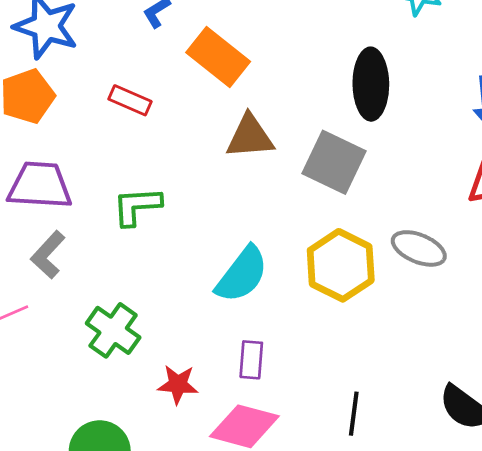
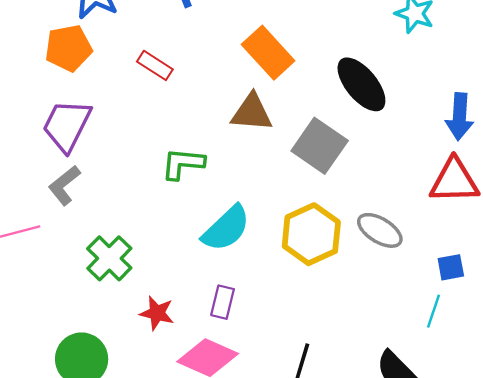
orange rectangle: (218, 57) -> (268, 53), moved
black ellipse: (371, 84) -> (361, 84), turned -48
purple trapezoid: (40, 185) -> (67, 125), turned -76
green L-shape: (137, 206) -> (183, 164), moved

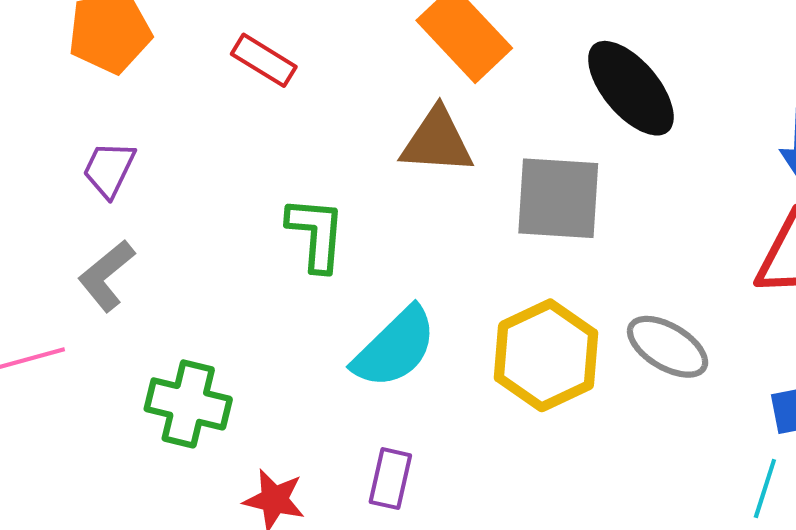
purple trapezoid: (67, 125) -> (109, 169), size x0.6
gray square: (320, 146) -> (558, 198), turned -30
green L-shape: (183, 164) -> (316, 234), turned 90
green cross: (109, 258) -> (188, 404), turned -30

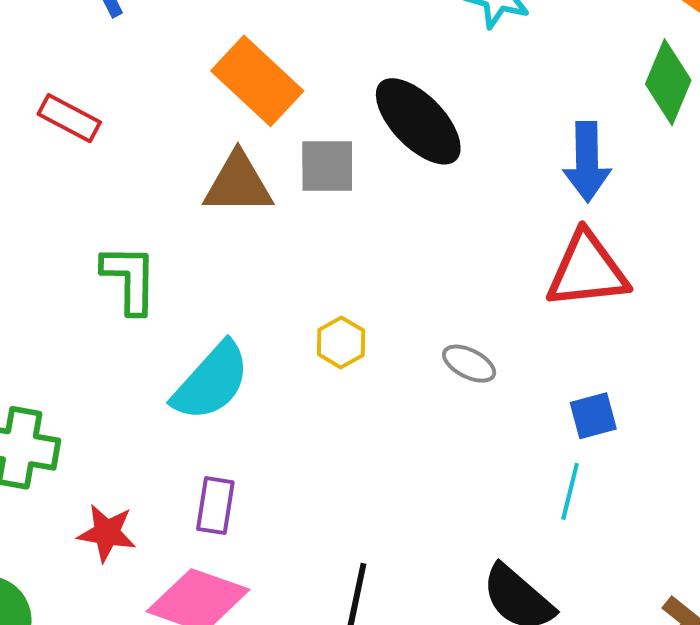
gray square: (558, 198) -> (327, 166), moved, size x0.7
gray ellipse: (668, 347) -> (469, 364), size x0.7
yellow hexagon: (546, 355) -> (341, 342), moved, size x0.5

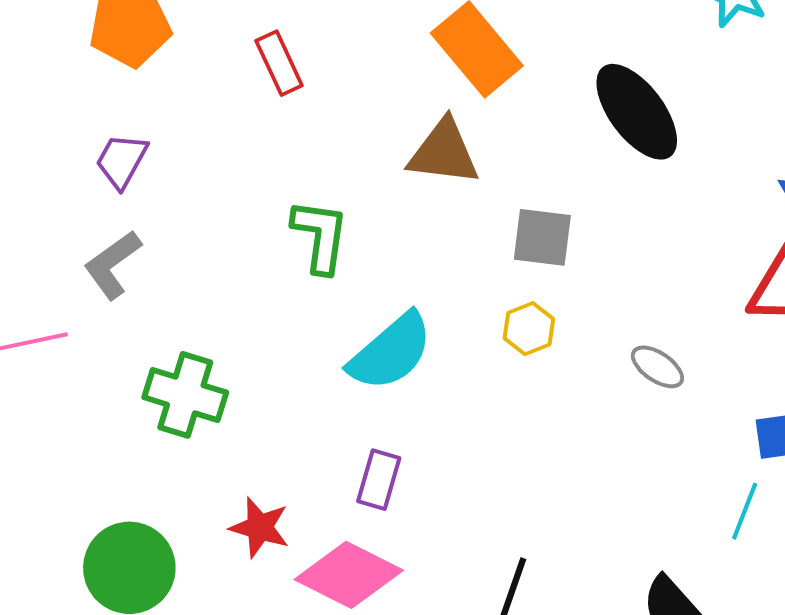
red rectangle: (69, 118) -> (279, 63), turned 30
gray square: (327, 166) -> (542, 237), moved
red star: (107, 533) -> (260, 527), moved

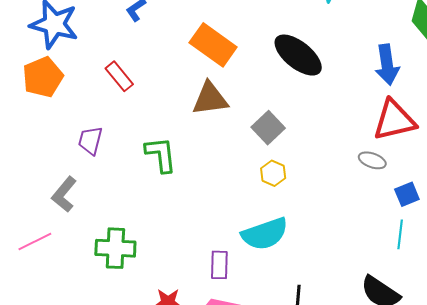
purple trapezoid: (121, 161) -> (90, 141), moved
gray square: (542, 237) -> (268, 128), turned -36
cyan semicircle: (391, 352) -> (265, 234), moved, turned 36
gray ellipse: (657, 367) -> (372, 160), moved

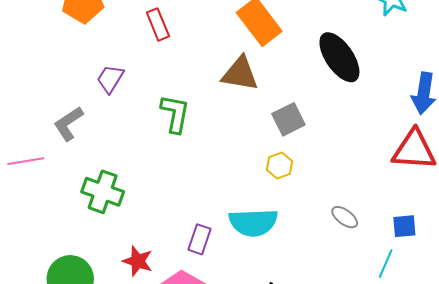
gray ellipse: (372, 160) -> (345, 217), moved

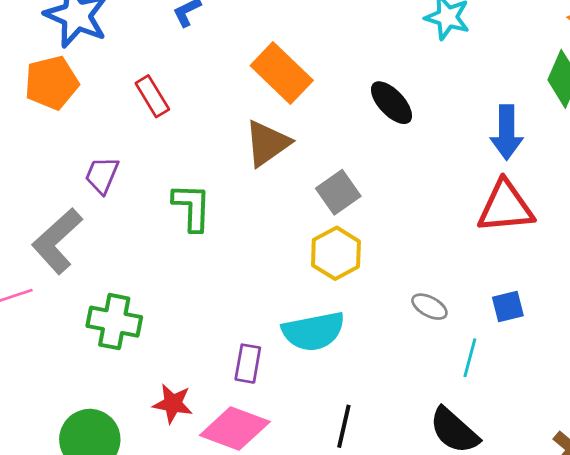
black ellipse: (339, 57) -> (391, 103), size x0.7
brown triangle: (240, 74) -> (267, 143), turned -36
gray L-shape: (68, 124) -> (57, 241), size x1.4
yellow hexagon: (280, 166) -> (336, 253), size x1.5
cyan line: (386, 264) -> (470, 358), moved

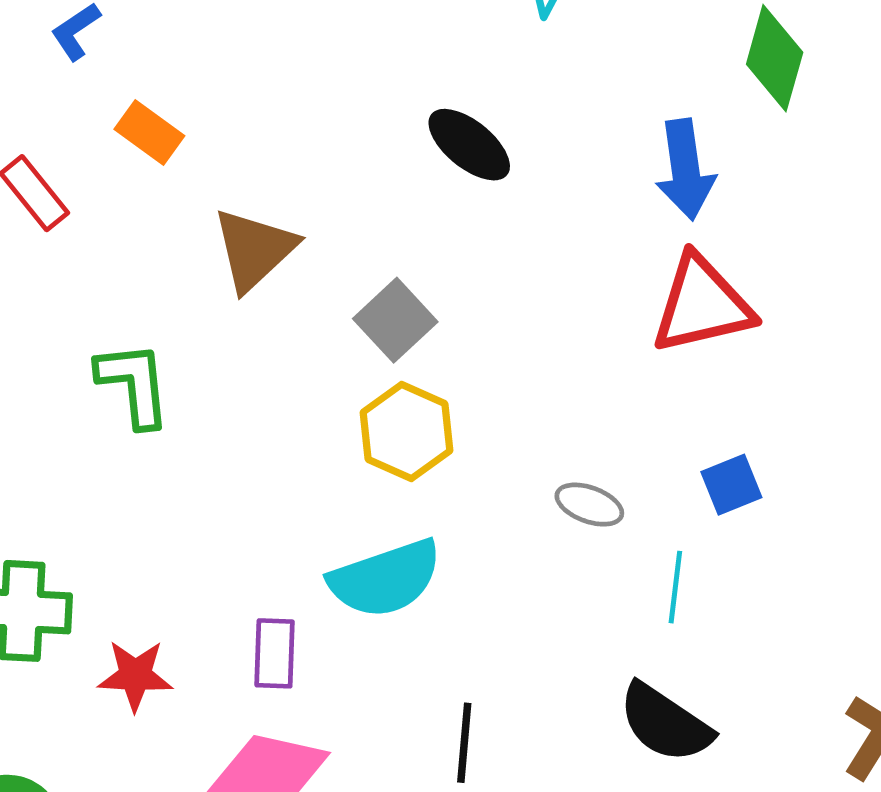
orange rectangle: (282, 73) -> (149, 132), moved, size x0.6
red star: (173, 404) -> (135, 675), moved

